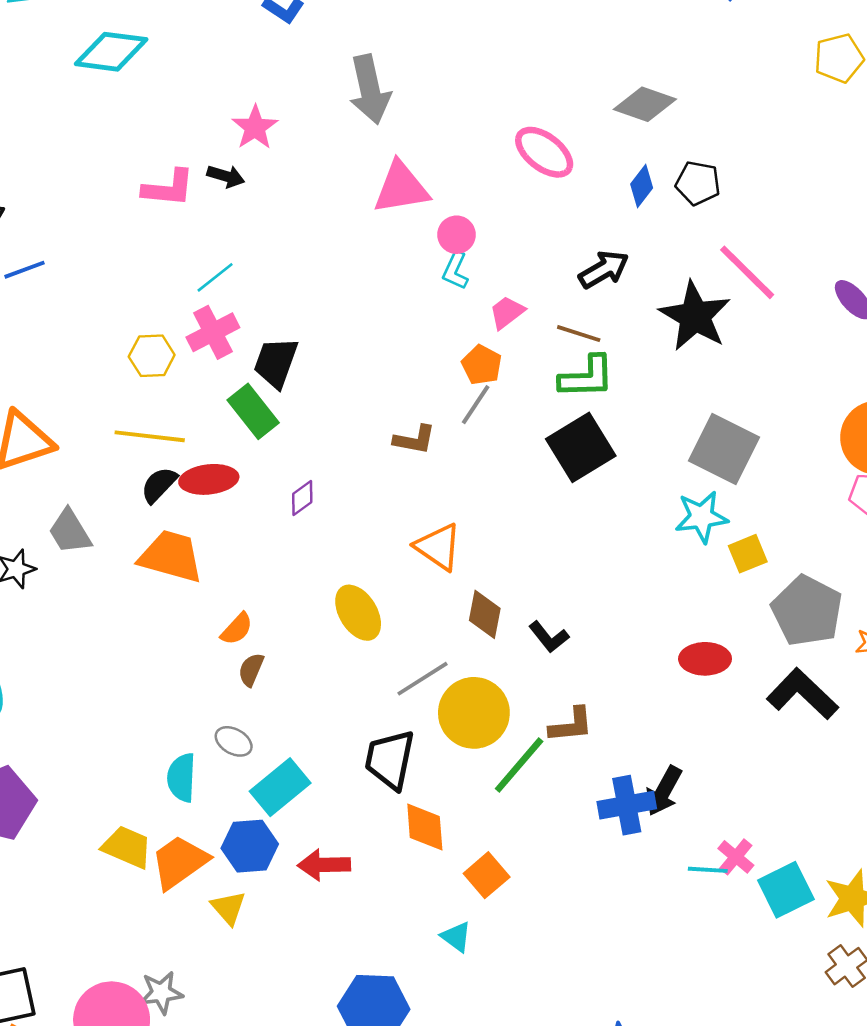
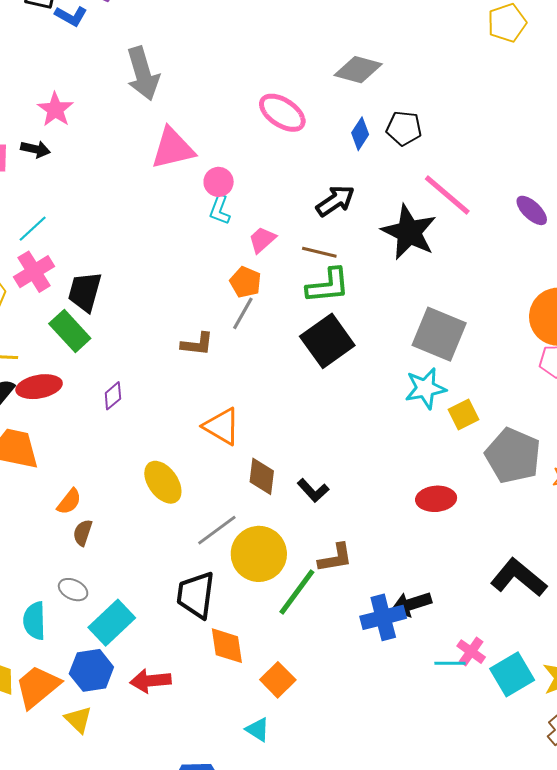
black L-shape: (802, 694) -> (518, 578), moved
black arrow: (664, 791) -> (411, 604), turned 48

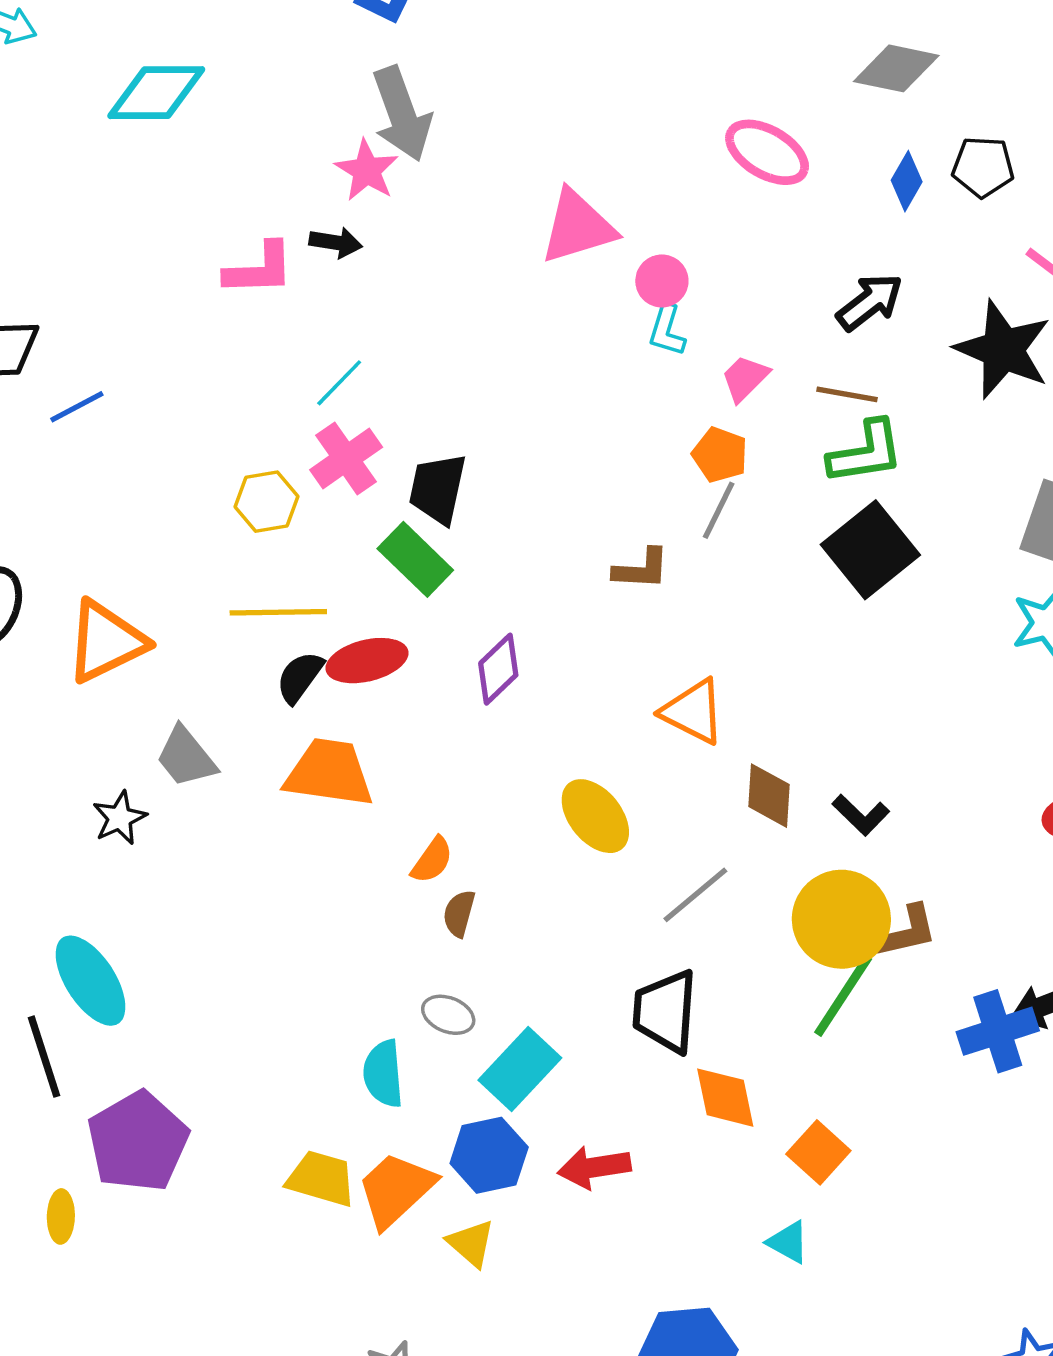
gray arrow: (143, 74) -> (402, 114), moved
purple diamond: (113, 396) -> (498, 669), size x1.4
yellow circle: (259, 554) -> (841, 919), moved

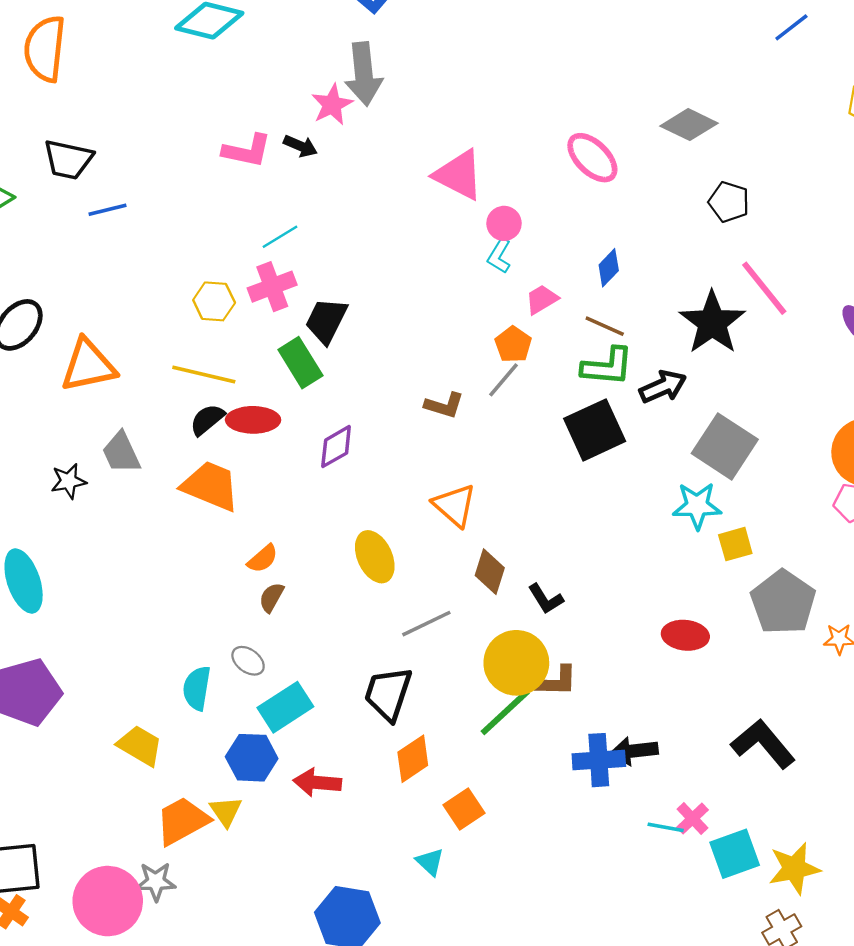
blue diamond: (907, 181) -> (609, 268), moved
pink triangle: (578, 227) -> (459, 175), turned 30
black arrow: (870, 302) -> (663, 387), moved
orange diamond: (725, 1098) -> (413, 759), turned 54
orange trapezoid: (396, 1190) -> (182, 821), moved

